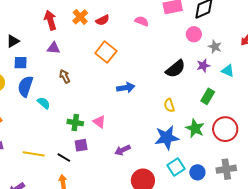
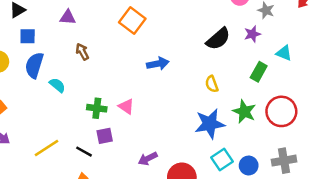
cyan triangle: (228, 71) -> (284, 53), moved
purple arrow: (123, 150) -> (148, 159), moved
yellow line: (34, 154) -> (47, 148), turned -40

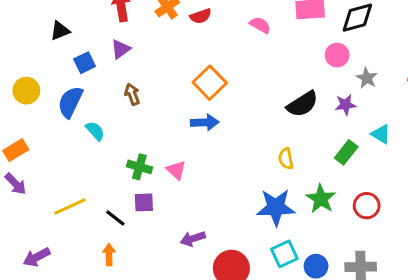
purple triangle: (68, 17) -> (121, 49), turned -49
orange square: (132, 20) -> (210, 83), moved
blue square: (28, 36) -> (85, 63), moved, turned -35
blue arrow: (158, 64) -> (205, 122), moved
red circle: (281, 111) -> (367, 206), size x0.7

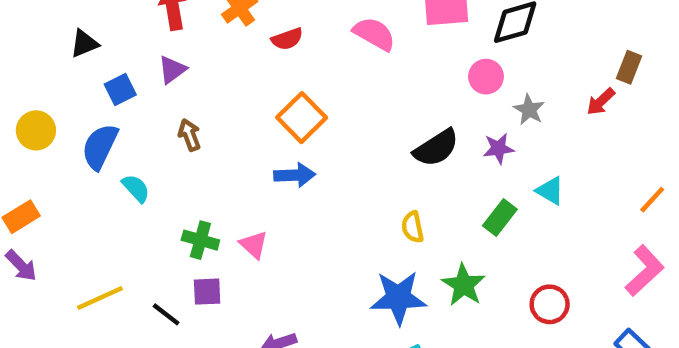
red semicircle: (201, 16) -> (287, 39), moved
pink semicircle: (260, 25) -> (374, 34), size x1.4
red circle: (367, 206) -> (550, 304), moved

